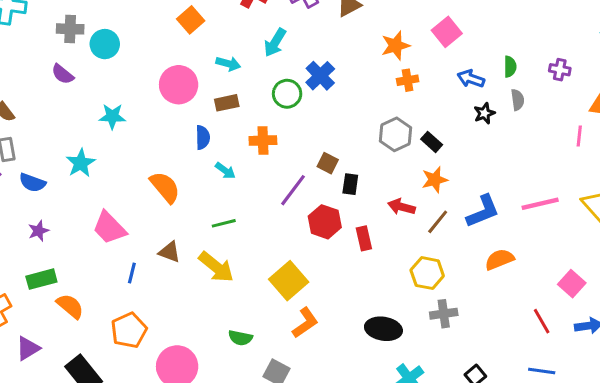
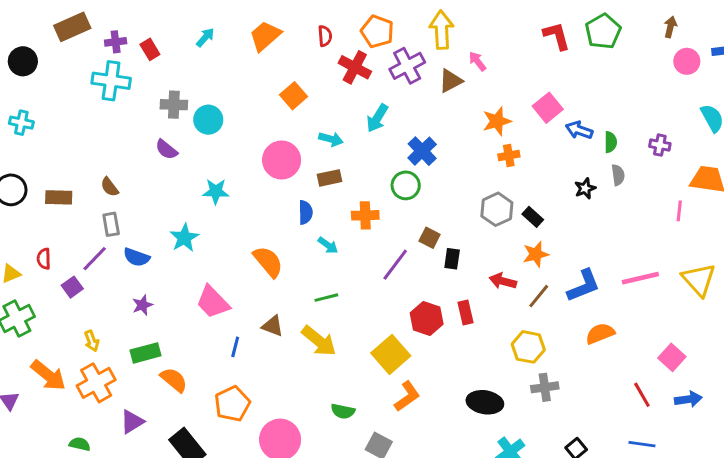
blue arrow: (471, 79) -> (579, 130), moved
green circle: (287, 94) -> (406, 185), moved
red hexagon: (325, 222) -> (427, 319), moved

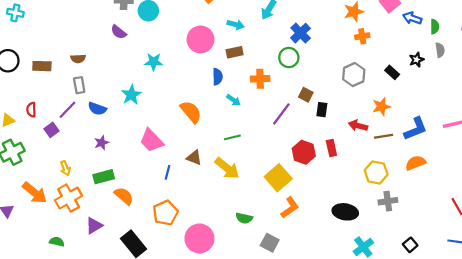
brown semicircle: (110, 187) -> (78, 59), turned -56
black rectangle: (533, 217) -> (392, 72), moved
brown line: (539, 296) -> (384, 136), turned 42
orange semicircle: (600, 333) -> (415, 163), moved

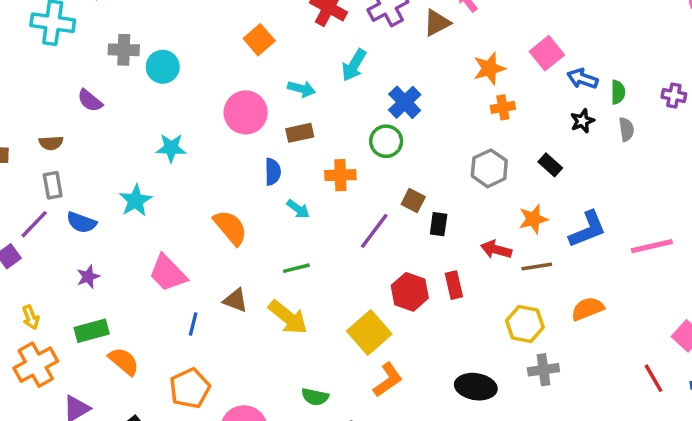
purple semicircle: (119, 32) -> (90, 101), moved
black star: (417, 60) -> (582, 121), moved
blue L-shape: (415, 129) -> (588, 229), moved

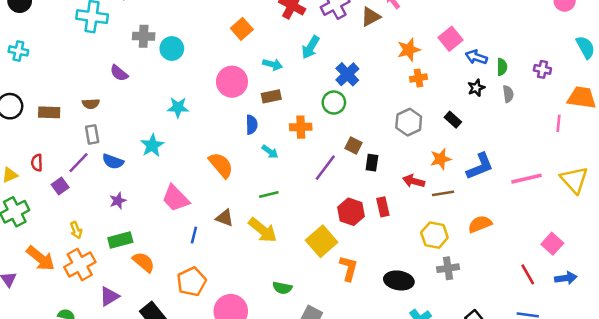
orange L-shape: (388, 380) -> (349, 268), moved, turned -40

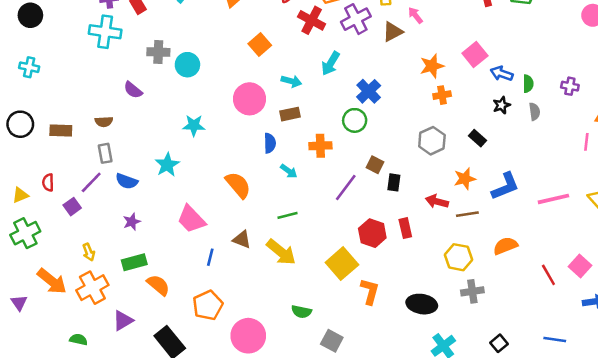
red line: (528, 274) -> (548, 275), moved

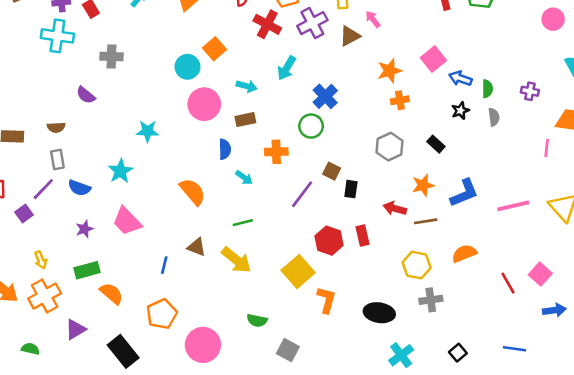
cyan circle: (187, 65) -> (187, 67), moved
pink trapezoid: (191, 219) -> (127, 221), moved

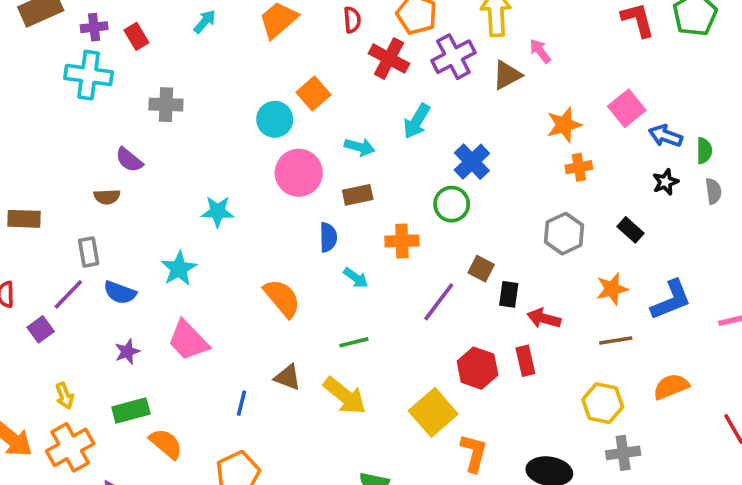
brown semicircle: (56, 127) -> (107, 197), moved
red arrow: (395, 208) -> (544, 318), moved

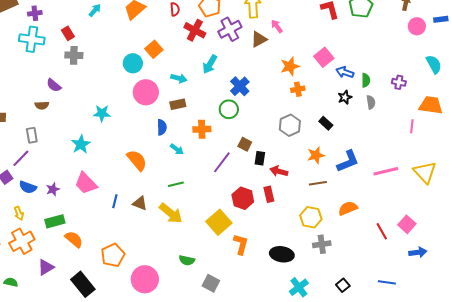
red rectangle: (136, 36) -> (68, 33), moved
blue semicircle: (120, 293) -> (28, 187), moved
blue line: (242, 403) -> (115, 201), moved

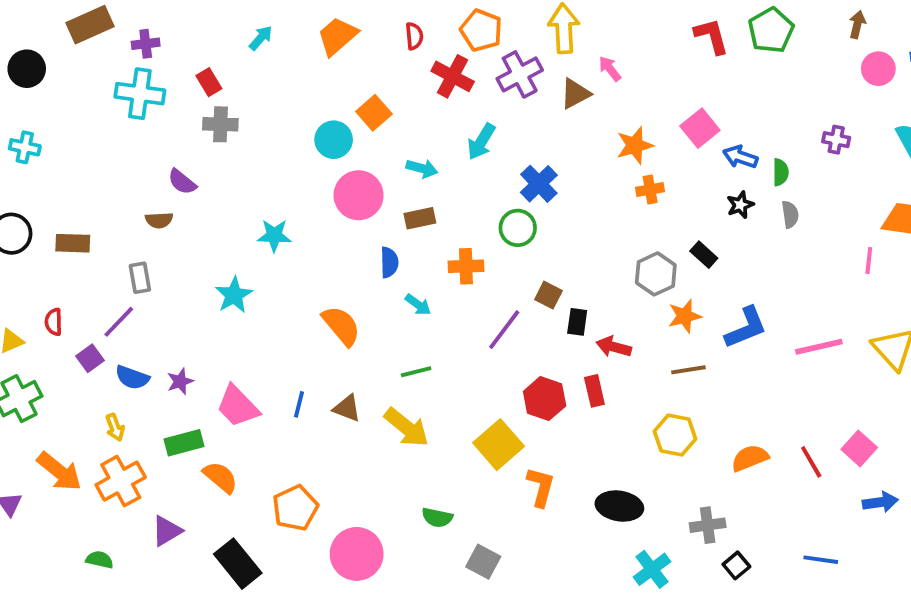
purple cross: (399, 82) -> (836, 140), moved
gray hexagon: (290, 125) -> (656, 274), moved
pink trapezoid: (86, 183) -> (238, 406), moved
orange semicircle: (348, 208) -> (750, 458), moved
gray cross: (322, 244) -> (708, 525), moved

